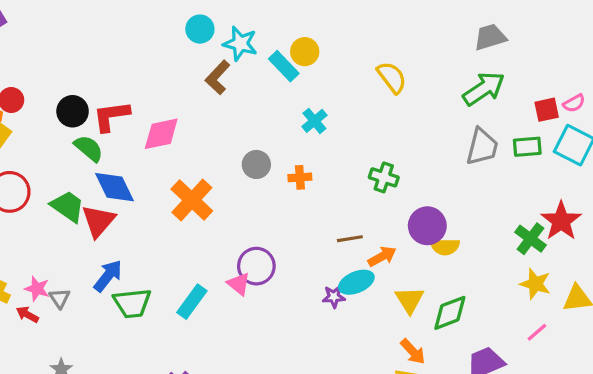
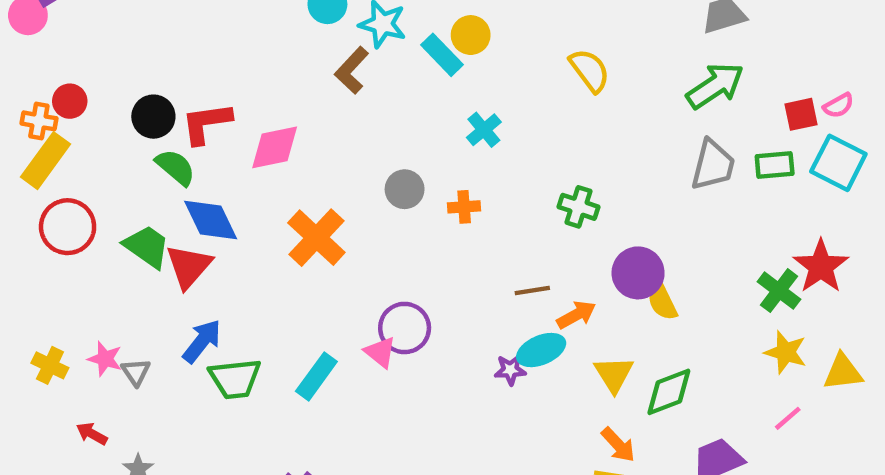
yellow semicircle: (445, 247) -> (662, 302), turned 64
red arrow: (27, 314) -> (92, 434), moved

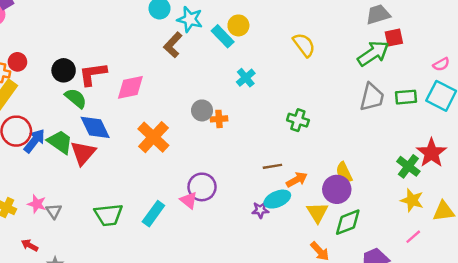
red square: (801, 114) -> (394, 38), moved
orange cross: (464, 207) -> (219, 119), moved
purple circle: (638, 273) -> (337, 189), moved
blue arrow: (202, 341) -> (34, 141), moved

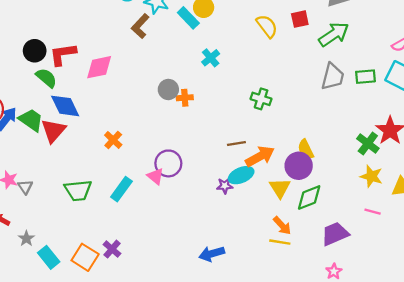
red square: (394, 38) -> (300, 19), moved
orange cross: (153, 137) -> (113, 140), moved, size x0.6
orange arrow: (297, 180) -> (260, 156), size x1.4
pink line: (413, 237) -> (373, 212), turned 56

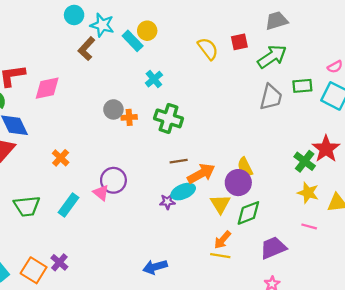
green rectangle: (365, 77) -> (302, 86), moved
green cross: (261, 99) -> (169, 118), moved, size x1.4
orange arrow: (282, 226) -> (223, 240), turned 84

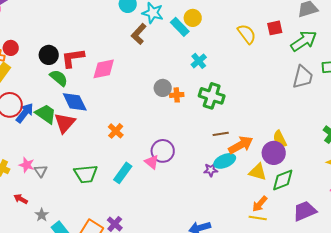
yellow triangle: (220, 204) -> (258, 172), turned -42

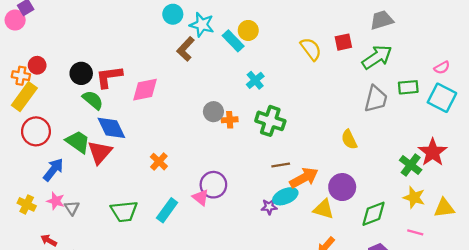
blue arrow: (25, 113) -> (53, 170), moved
yellow semicircle: (280, 139) -> (349, 139), moved
green diamond: (283, 180) -> (373, 214), moved

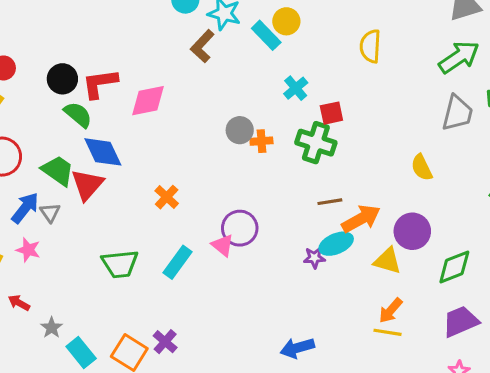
red square: (343, 42) -> (331, 113), moved
yellow semicircle: (311, 49) -> (370, 46), turned -140
gray triangle: (72, 208) -> (50, 213), moved

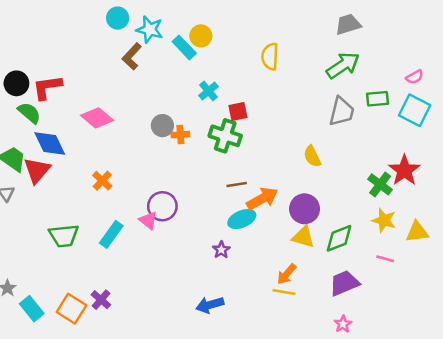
pink diamond: (148, 101) -> (97, 118), moved, turned 52
purple star: (314, 258) -> (221, 250), moved, turned -30
yellow triangle: (387, 261) -> (303, 237), moved

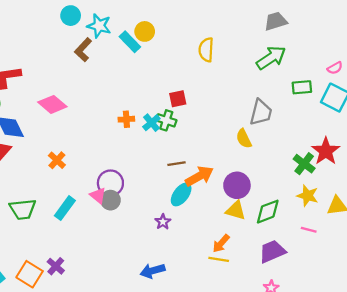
cyan cross: (209, 91) -> (151, 123), moved
gray trapezoid: (342, 111) -> (261, 112), moved
gray circle: (162, 126) -> (110, 200), moved
green cross: (225, 136) -> (166, 120), size x0.7
cyan ellipse: (242, 219) -> (181, 194), turned -30

